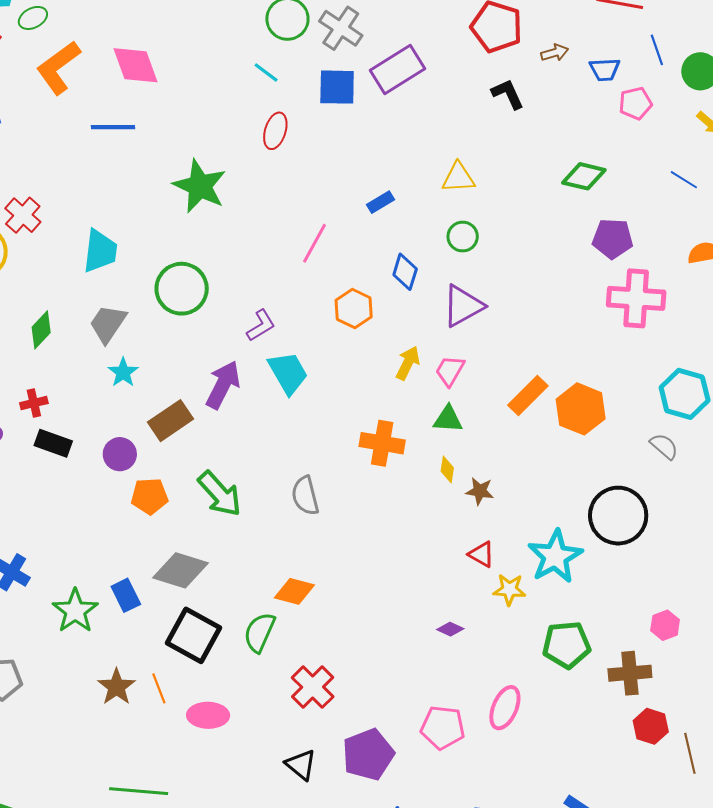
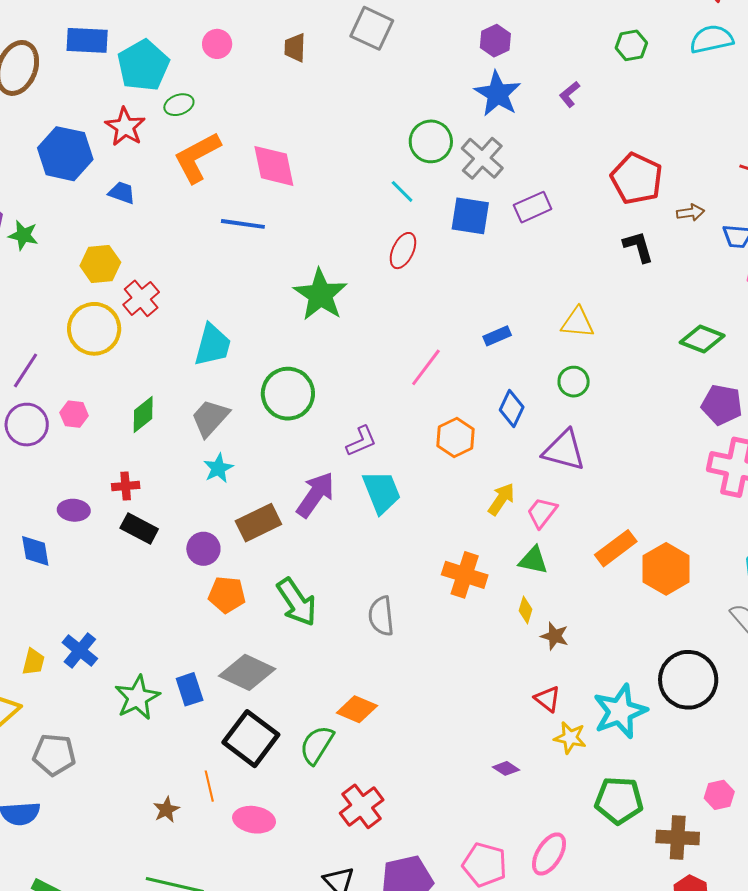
purple rectangle: (397, 69) -> (533, 207), size x0.7
purple triangle: (463, 306) -> (564, 450), turned 36
brown star: (117, 687) -> (166, 810), moved, size x0.7

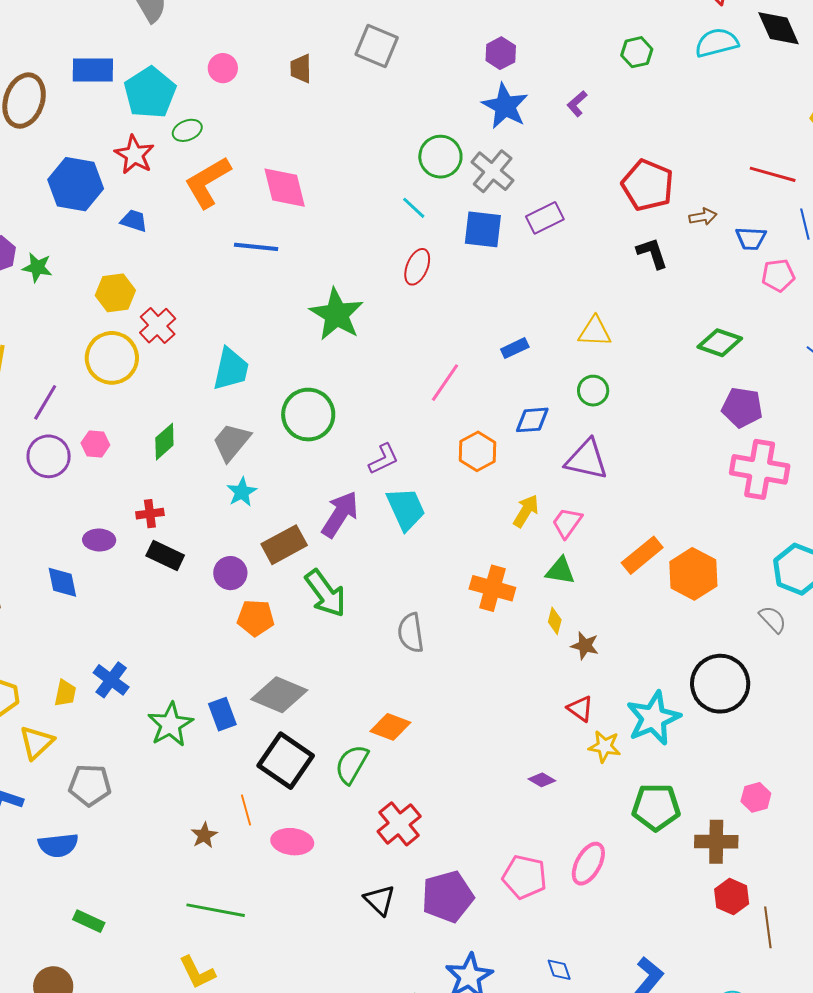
blue diamond: (512, 408) -> (532, 420), turned 63
green arrow: (297, 602) -> (325, 593), moved

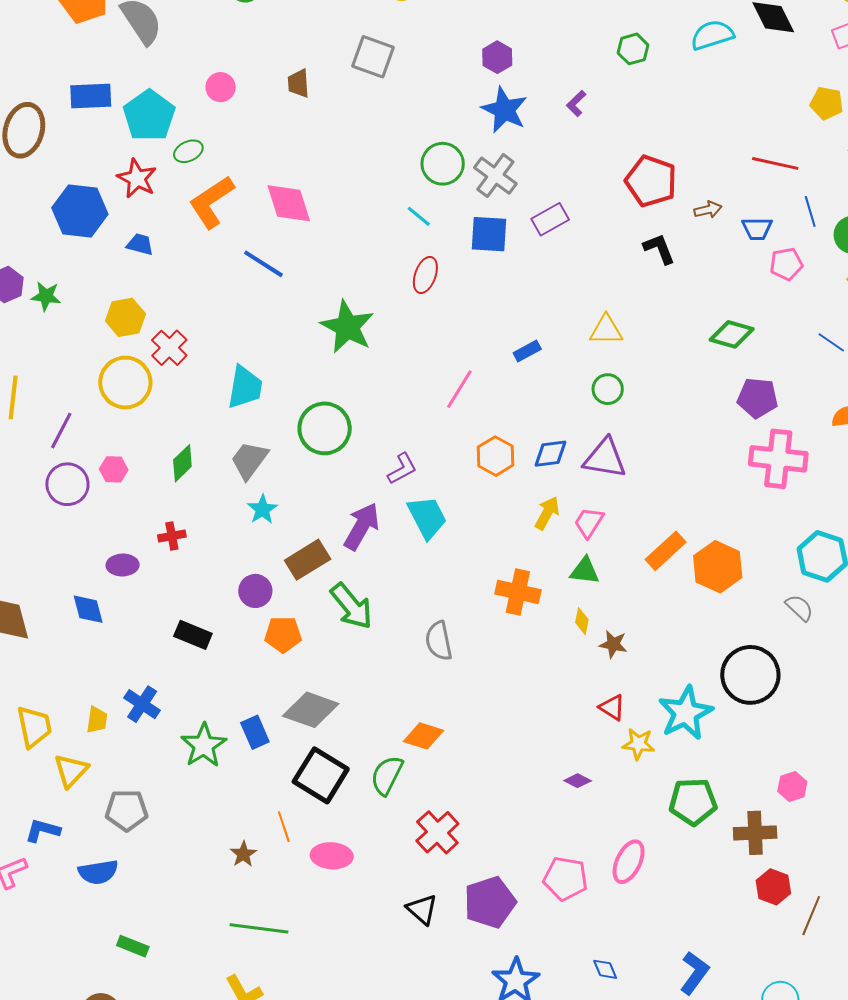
blue line: (256, 247) -> (263, 264), turned 30
blue diamond: (532, 420) -> (551, 454), moved
black rectangle: (165, 556) -> (193, 635), moved
brown line: (768, 927) -> (811, 916), turned 33

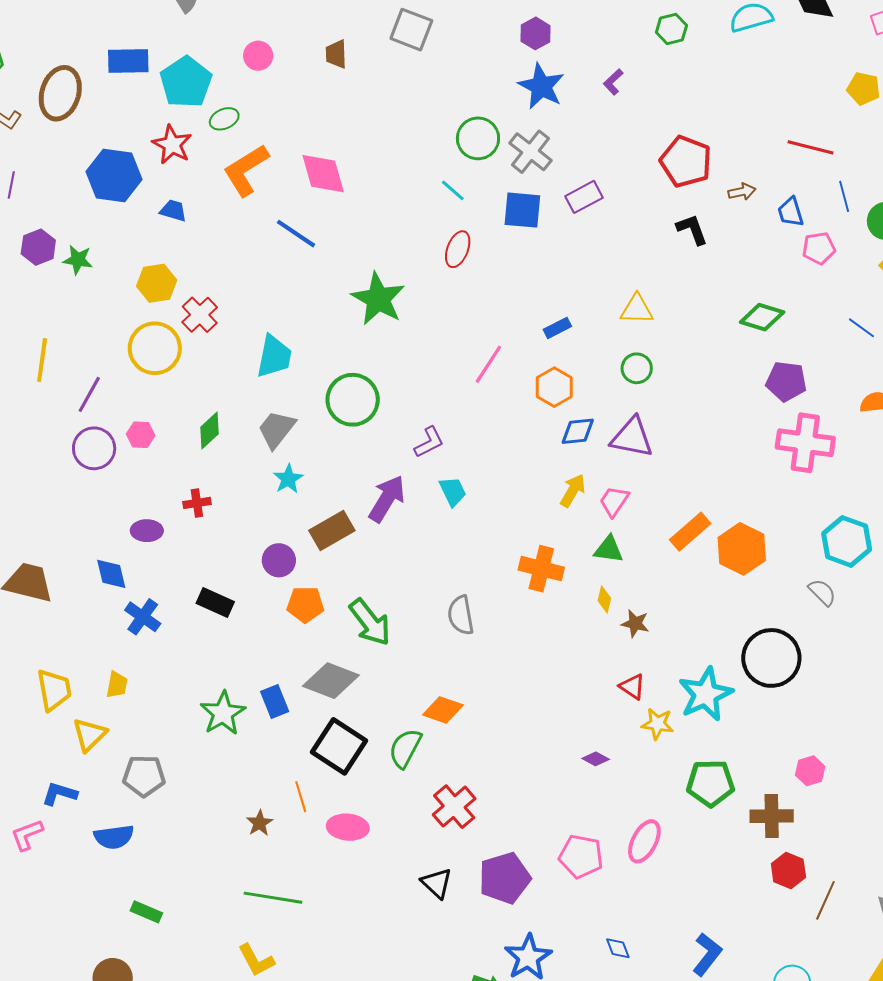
blue trapezoid: (757, 229) -> (791, 212), turned 72
orange hexagon: (496, 456) -> (554, 387), moved
cyan trapezoid: (427, 517) -> (453, 491), size x0.7
green arrow: (351, 606) -> (370, 622), moved
blue cross: (142, 704) -> (143, 617), moved

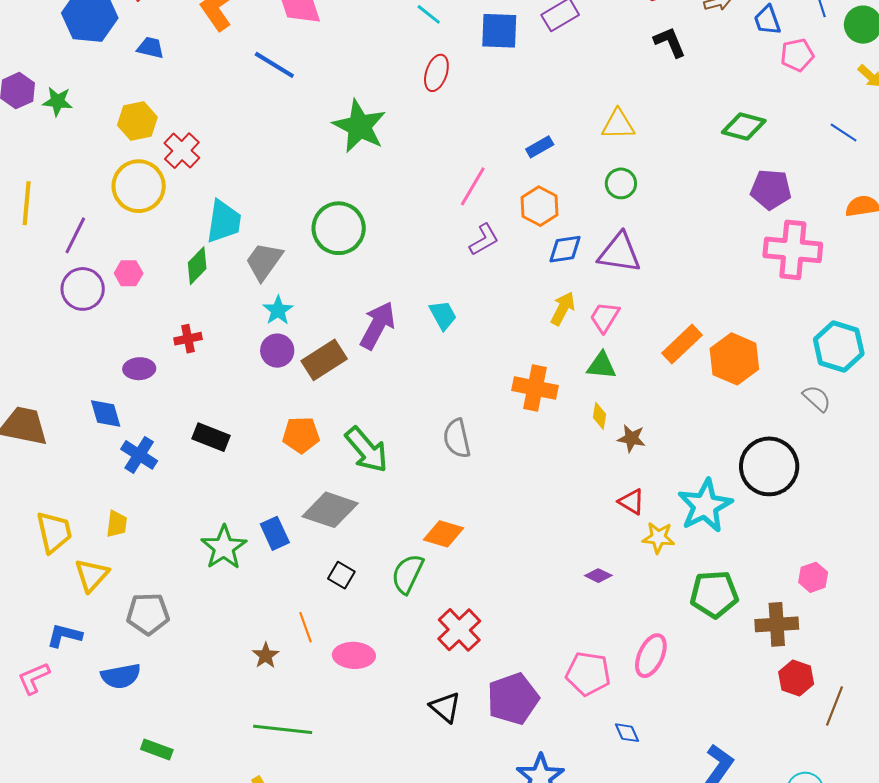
cyan trapezoid: (274, 356) -> (224, 221), moved
purple L-shape: (429, 442) -> (484, 240), moved
purple circle: (279, 560) -> (277, 351), moved
black square: (339, 746) -> (341, 575), size x0.5
blue diamond: (618, 948) -> (627, 733), moved

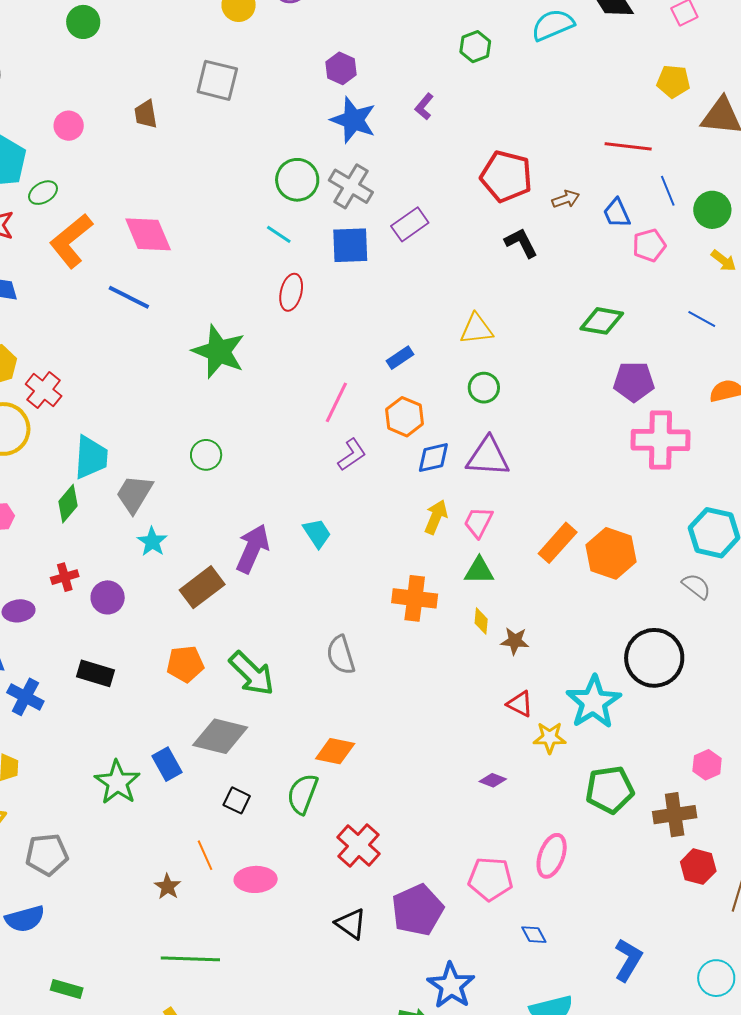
green circle: (339, 228) -> (206, 455), size x0.6
purple circle: (277, 351) -> (108, 597), moved

